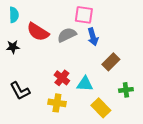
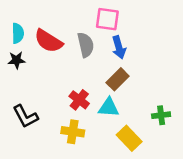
cyan semicircle: (14, 15) -> (18, 33), moved
gray semicircle: (67, 35) -> (86, 45), turned 102
brown rectangle: (111, 62) -> (118, 79), moved

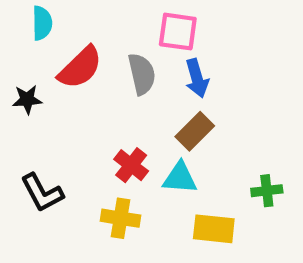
cyan semicircle: (18, 33) -> (42, 23), moved
red semicircle: (48, 41) -> (80, 68), turned -76
yellow rectangle: (129, 138) -> (214, 229), turned -40

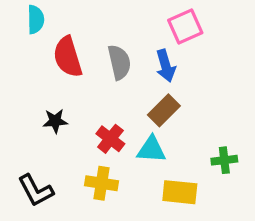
pink square: (178, 32) -> (185, 27), moved, turned -32
red semicircle: (80, 68) -> (68, 57), turned 117
black star: (27, 99) -> (55, 121), moved
black L-shape: (42, 193) -> (36, 190), moved

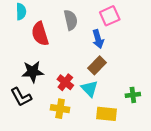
gray semicircle: (119, 62) -> (71, 20), moved
black star: (55, 121) -> (33, 72), size x1.5
cyan triangle: (151, 149) -> (90, 89), turned 42
black L-shape: (36, 190) -> (21, 97), moved

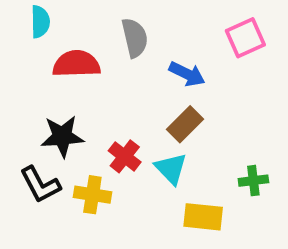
pink square: (110, 16) -> (245, 38), moved
red semicircle: (40, 34) -> (76, 64), turned 105
blue arrow: (98, 39) -> (187, 74), turned -48
yellow cross: (60, 109) -> (92, 195), moved

